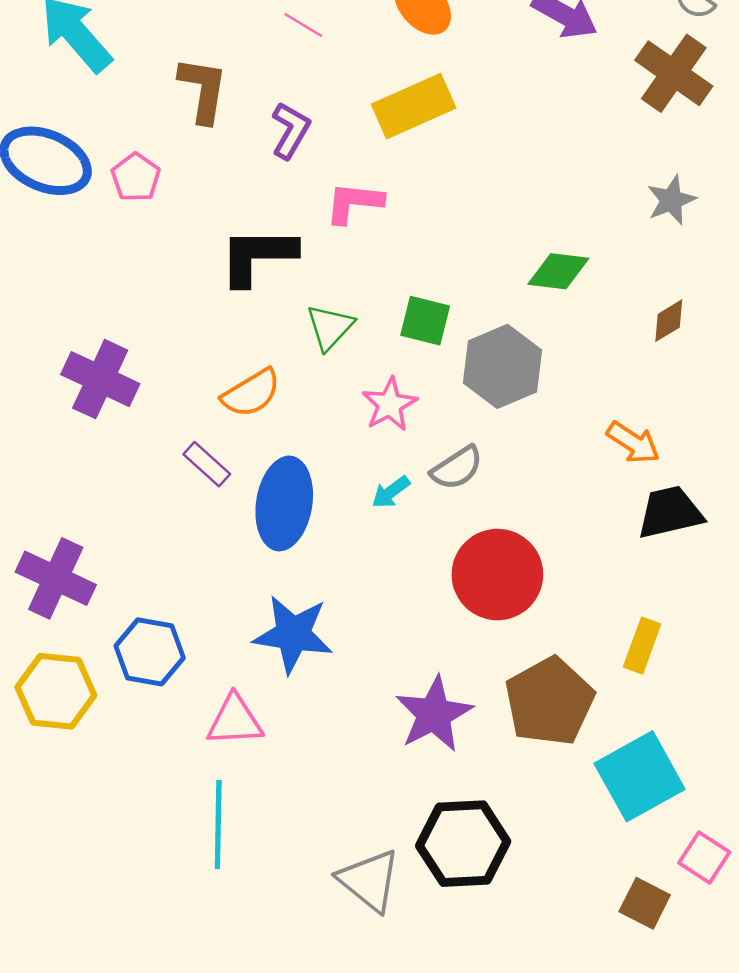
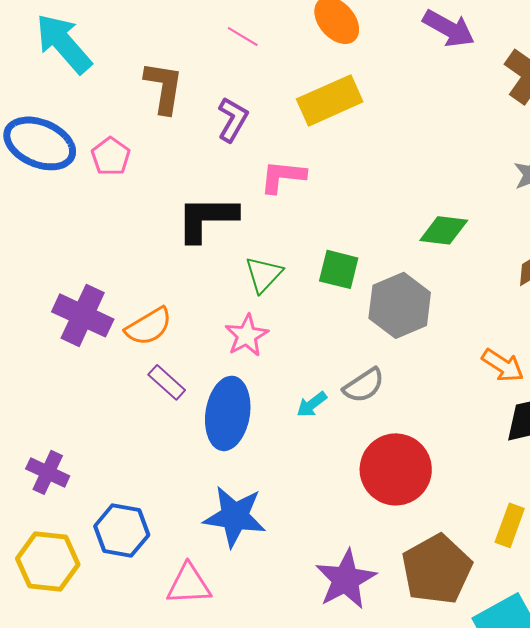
orange semicircle: (251, 393) -> (149, 326), moved
pink star: (390, 404) -> (247, 335), moved
purple cross: (56, 578) -> (48, 472), size x0.7

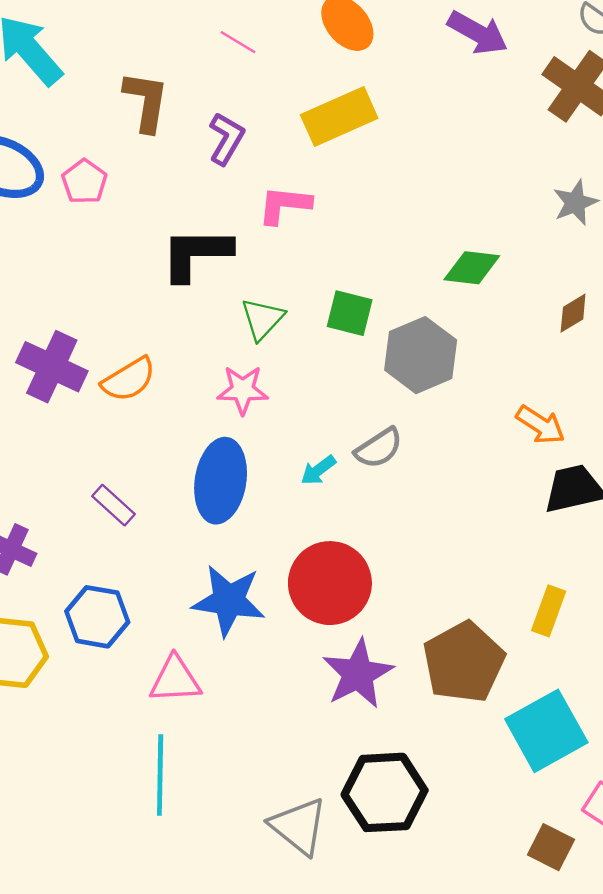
pink star: (247, 335) -> (243, 390), turned 30
purple rectangle: (167, 382) -> (114, 505), moved
red circle: (396, 469) -> (330, 583), moved

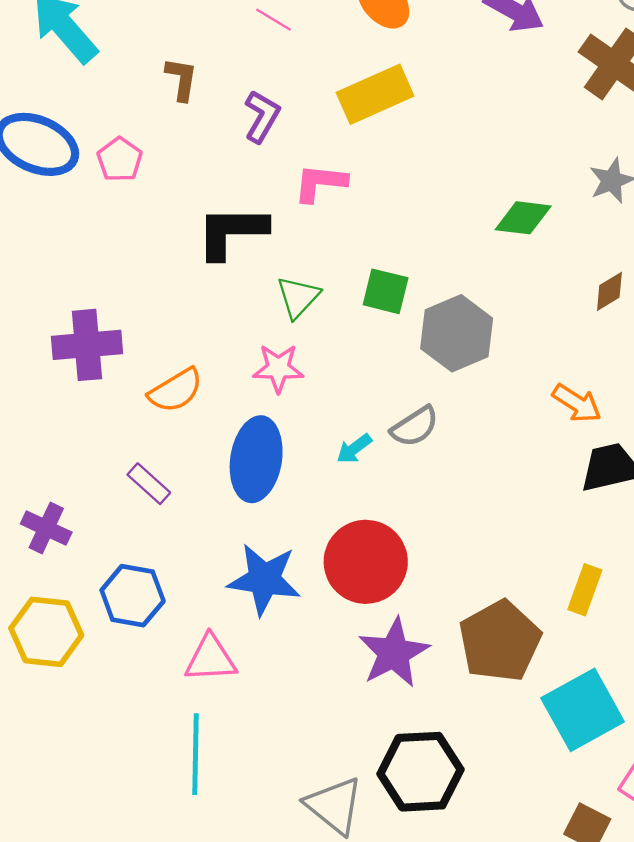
brown L-shape: (146, 101) -> (181, 79), size x0.7
green diamond: (472, 268) -> (523, 218), moved
purple cross: (52, 367) -> (87, 345), turned -30
orange semicircle: (129, 379) -> (176, 390), moved

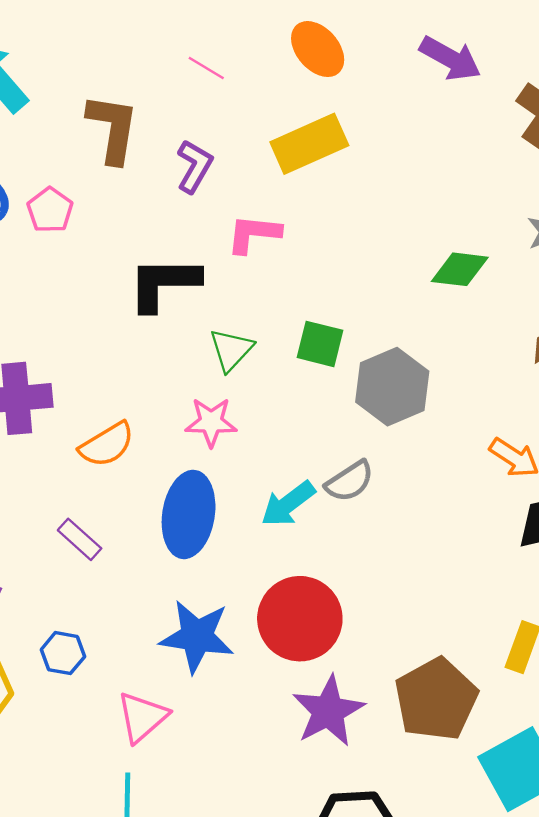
brown L-shape: (181, 79) -> (113, 128), size x1.6
cyan arrow: (354, 449) -> (288, 504), size x1.5
blue hexagon: (133, 596) -> (63, 653), size x0.7
pink triangle: (211, 659) -> (142, 717), turned -38

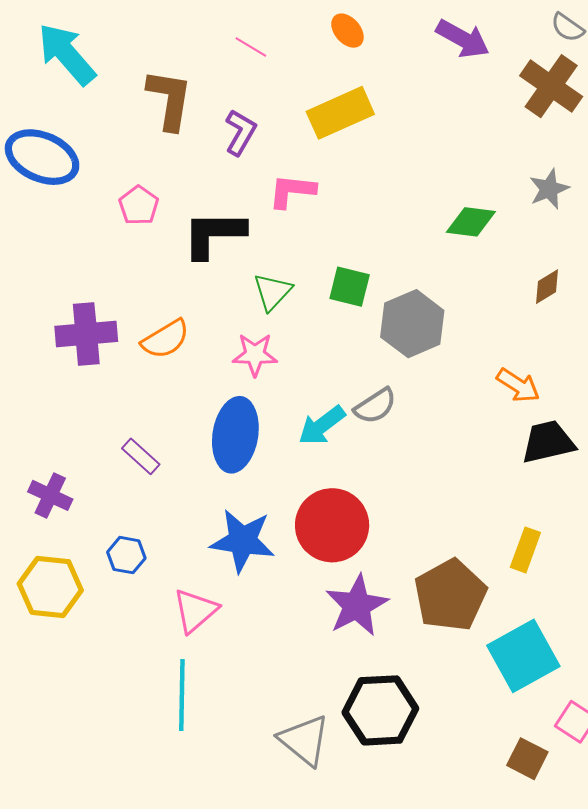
orange ellipse: (318, 49) -> (347, 31), size x0.7
pink pentagon: (50, 210) -> (139, 205), moved
orange semicircle: (107, 445) -> (165, 339), moved

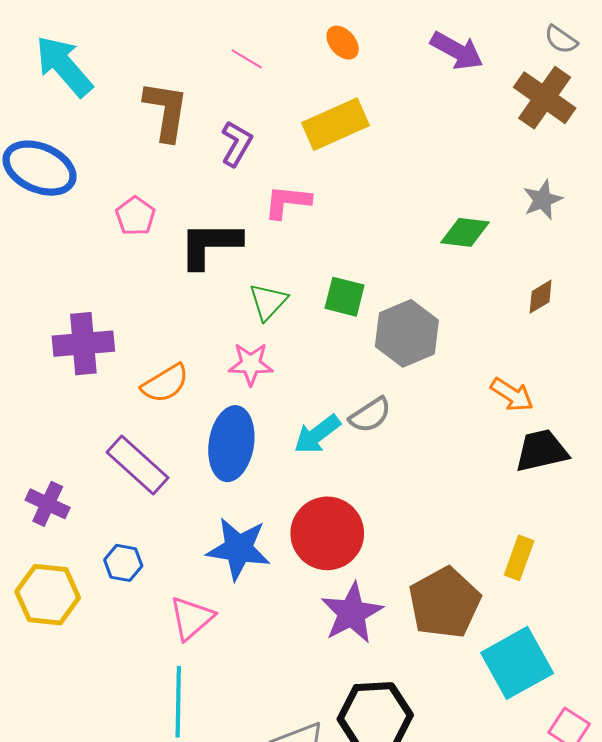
orange semicircle: (165, 339) -> (165, 383), moved
purple rectangle: (141, 456) -> (137, 465), size x1.6

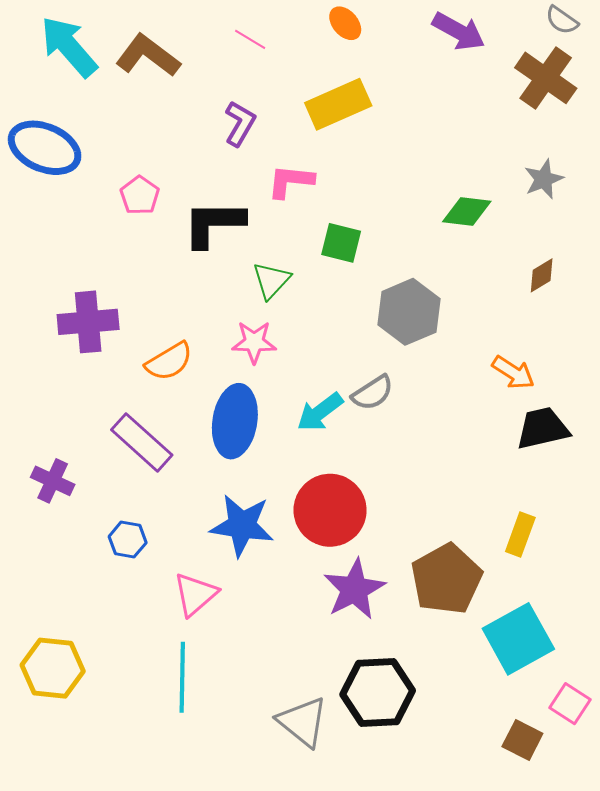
brown L-shape: (166, 111) -> (148, 56), moved, turned -62
green square: (345, 297) -> (341, 243), moved
yellow hexagon: (48, 595) -> (53, 668), moved

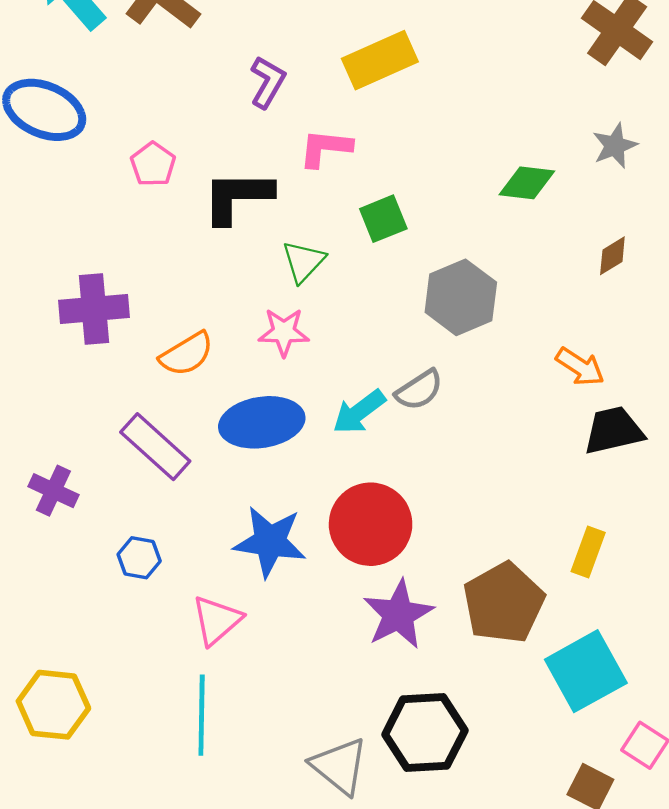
green square: (341, 243) -> (383, 219), turned -36
blue ellipse: (235, 421) -> (262, 422), turned 72

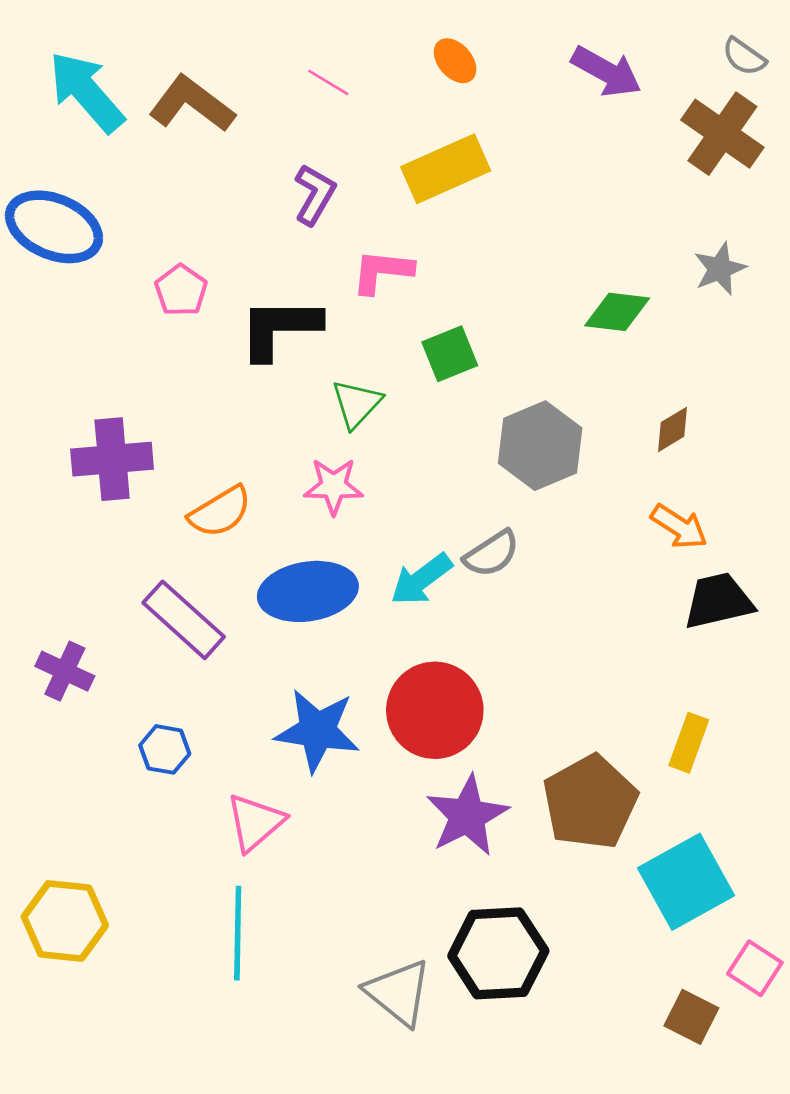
brown diamond: (612, 256) -> (672, 429), moved

